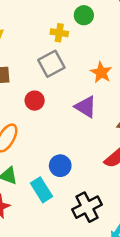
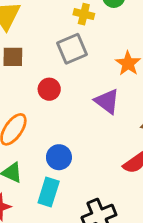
blue circle: (60, 166) -> (59, 157), moved
cyan rectangle: (41, 190) -> (49, 192), turned 45

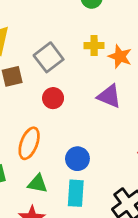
yellow cross: (84, 14) -> (94, 46), moved
gray square: (72, 49) -> (49, 57), moved

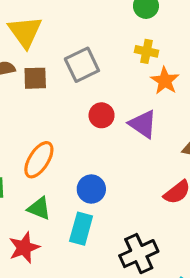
yellow cross: (94, 46) -> (147, 51), moved
red circle: (53, 98) -> (102, 115), moved

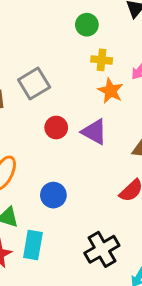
yellow cross: (147, 51) -> (102, 60), moved
cyan rectangle: (81, 229) -> (33, 245), moved

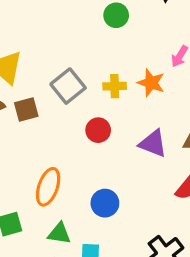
yellow cross: (102, 60) -> (115, 86), moved
purple triangle: (94, 132) -> (153, 144), moved

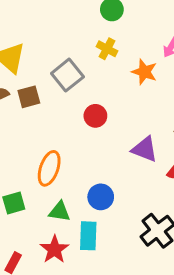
yellow cross: (115, 86) -> (107, 49), moved, turned 30
purple triangle: (153, 144) -> (145, 149), moved
blue circle: (105, 203) -> (101, 197), moved

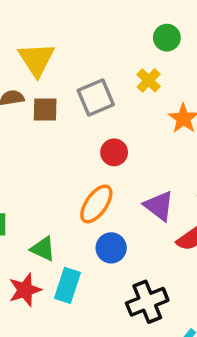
orange ellipse: (49, 168) -> (96, 204), moved
blue circle: (101, 197) -> (111, 248), moved

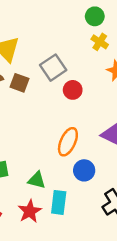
yellow cross: (149, 80) -> (100, 42), moved
brown square: (45, 110) -> (20, 83), turned 30
red circle: (114, 152) -> (73, 90), moved

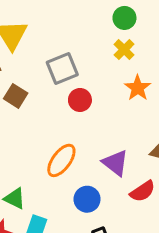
brown square: (20, 83) -> (16, 96), moved
blue circle: (84, 170) -> (87, 199), moved

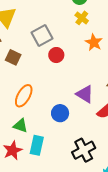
orange ellipse: (61, 160) -> (24, 96), moved
blue circle: (87, 199) -> (60, 113), moved

